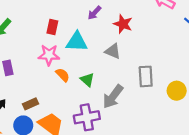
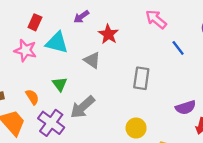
orange semicircle: (63, 75) -> (32, 97), moved
gray rectangle: (146, 76) -> (141, 78), moved
yellow circle: (177, 91) -> (136, 128), moved
purple cross: (87, 117) -> (51, 123), turned 35

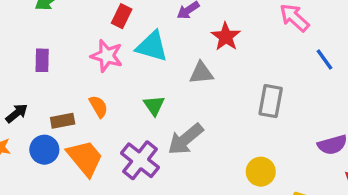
gray triangle: (92, 60) -> (201, 73), turned -42
orange semicircle: (32, 97) -> (98, 106), moved

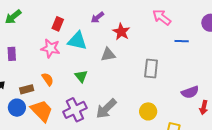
blue line: (324, 59) -> (182, 41), turned -48
gray arrow: (185, 139) -> (106, 109), moved
purple cross: (140, 160) -> (75, 110), turned 30

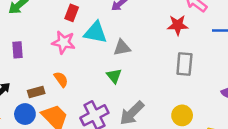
red star: (121, 32) -> (178, 25), moved, turned -30
gray triangle: (108, 55) -> (122, 48), moved
green triangle: (81, 76) -> (114, 76), moved

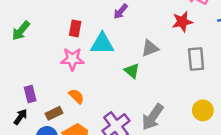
gray triangle: (122, 48) -> (150, 48), moved
purple rectangle: (17, 50) -> (30, 94), moved
green triangle: (114, 76) -> (132, 71), moved

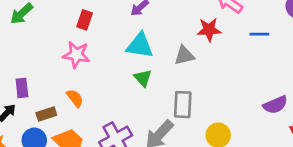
cyan triangle: (102, 44) -> (140, 46), moved
gray triangle: (150, 48) -> (184, 55), moved
gray rectangle: (196, 59) -> (183, 105), moved

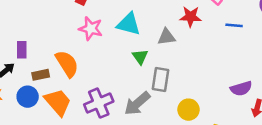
pink star: (76, 55) -> (91, 29), moved
green triangle: (143, 78) -> (140, 57), moved
orange semicircle: (75, 98) -> (67, 64), size x1.6

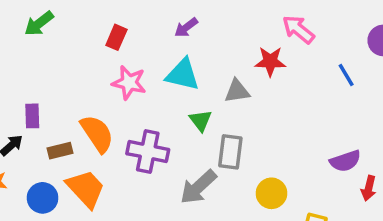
blue line: (234, 25) -> (346, 75), moved, turned 56
blue circle: (28, 97) -> (43, 198), moved
purple cross: (99, 103) -> (148, 152), moved, turned 36

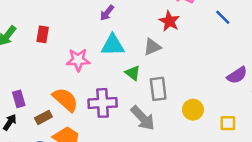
red rectangle: (116, 37) -> (43, 34), moved
red star: (270, 61) -> (169, 21), turned -30
gray arrow: (198, 187) -> (143, 118), turned -76

